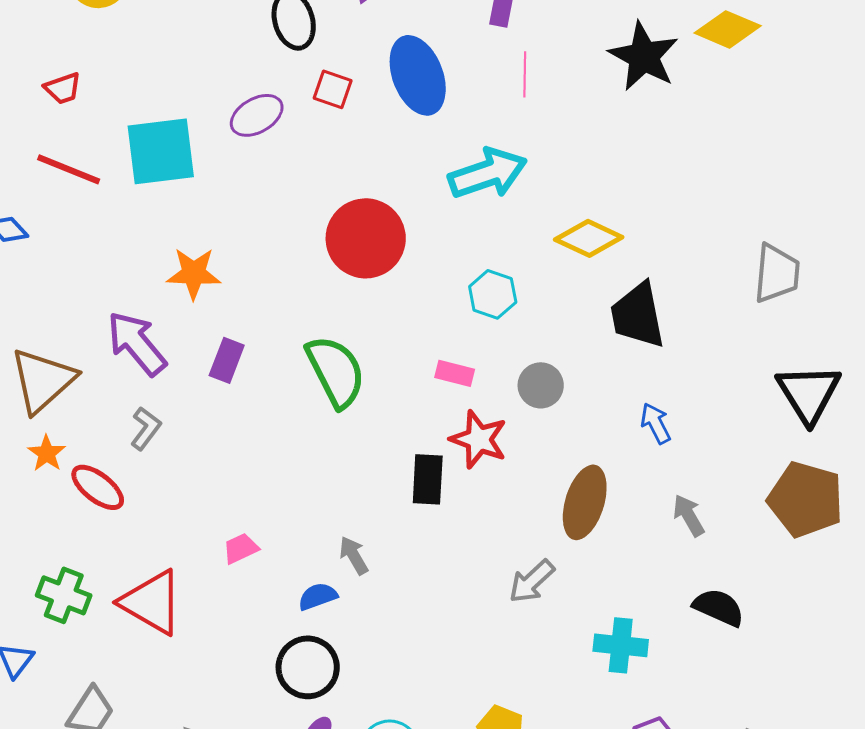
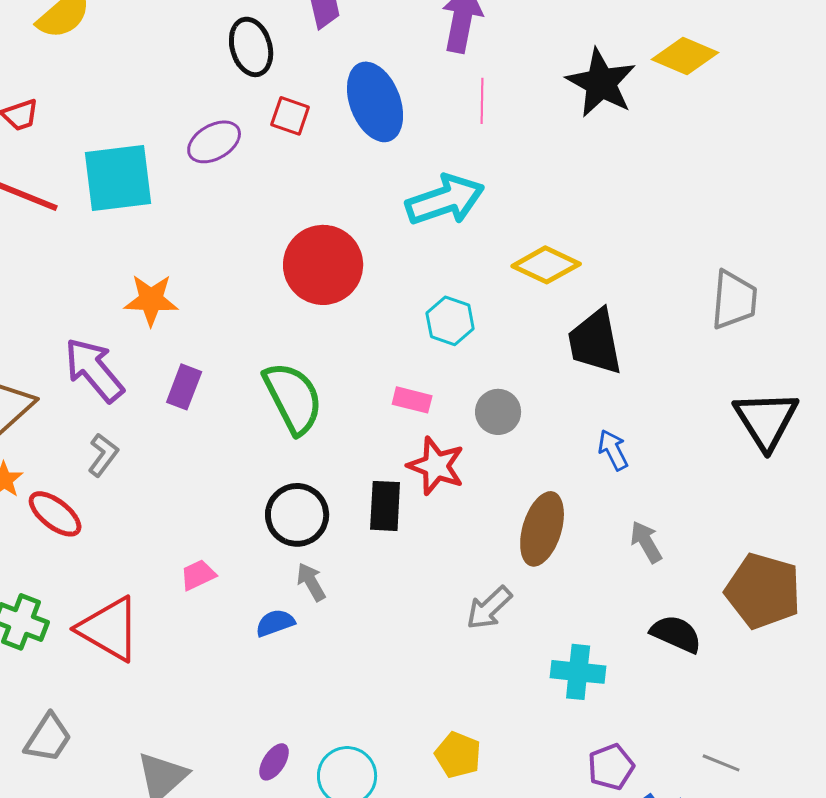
brown pentagon: (806, 499) -> (763, 591), moved
black circle: (308, 667) -> (297, 515), moved

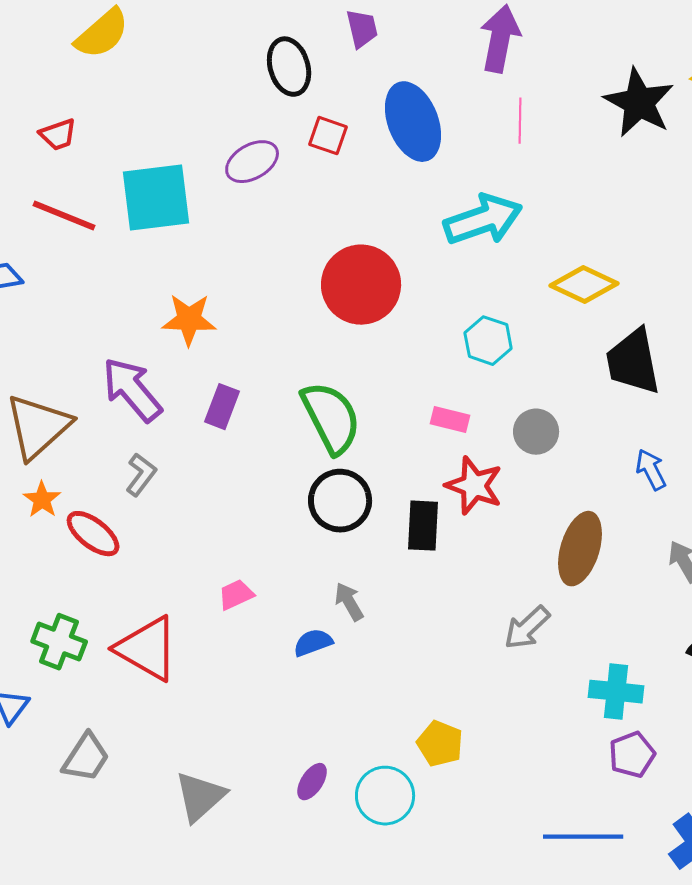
black circle: (297, 515) -> (340, 501), moved
yellow pentagon: (458, 755) -> (440, 744), moved
purple pentagon: (611, 767) -> (632, 755), moved

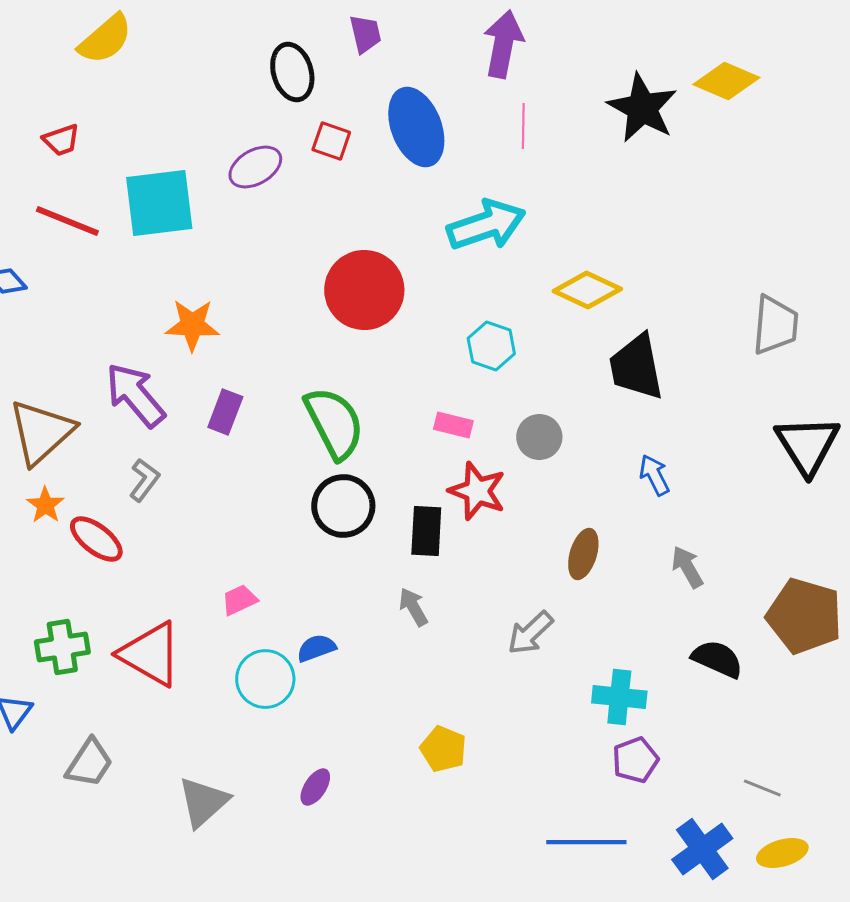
brown ellipse: (580, 549) -> (583, 554), size x0.7
gray arrow: (349, 602) -> (413, 607), moved
green cross: (59, 642) -> (62, 647), turned -30
cyan circle: (385, 796) -> (265, 679), moved

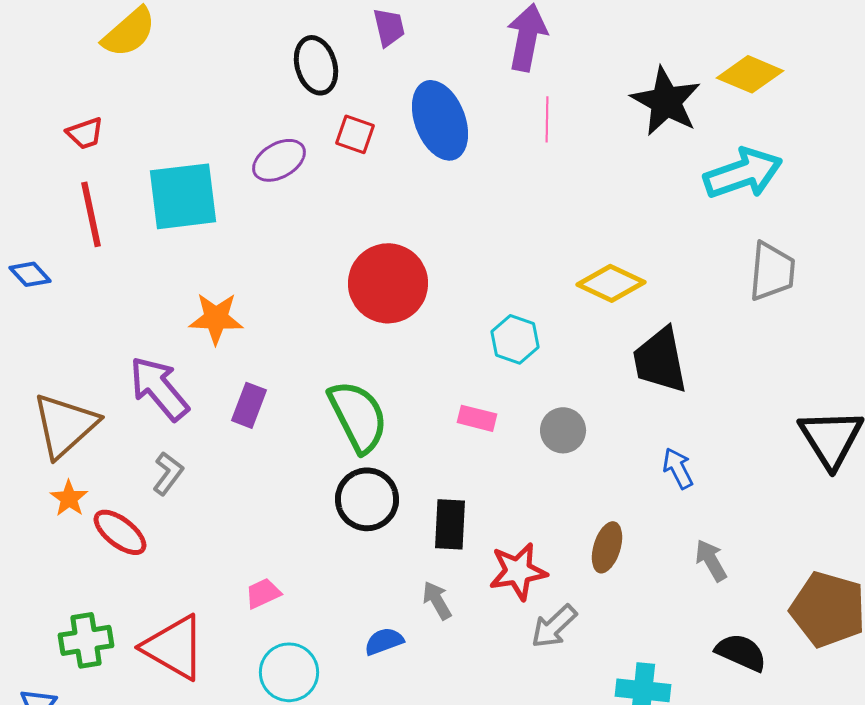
red line: (67, 221) -> (91, 214), turned 56
cyan arrow: (486, 225) -> (743, 173), moved
gray trapezoid: (775, 325) -> (772, 271), moved
red star: (477, 491) -> (518, 571), moved, turned -30
blue semicircle: (316, 648) -> (384, 641), moved

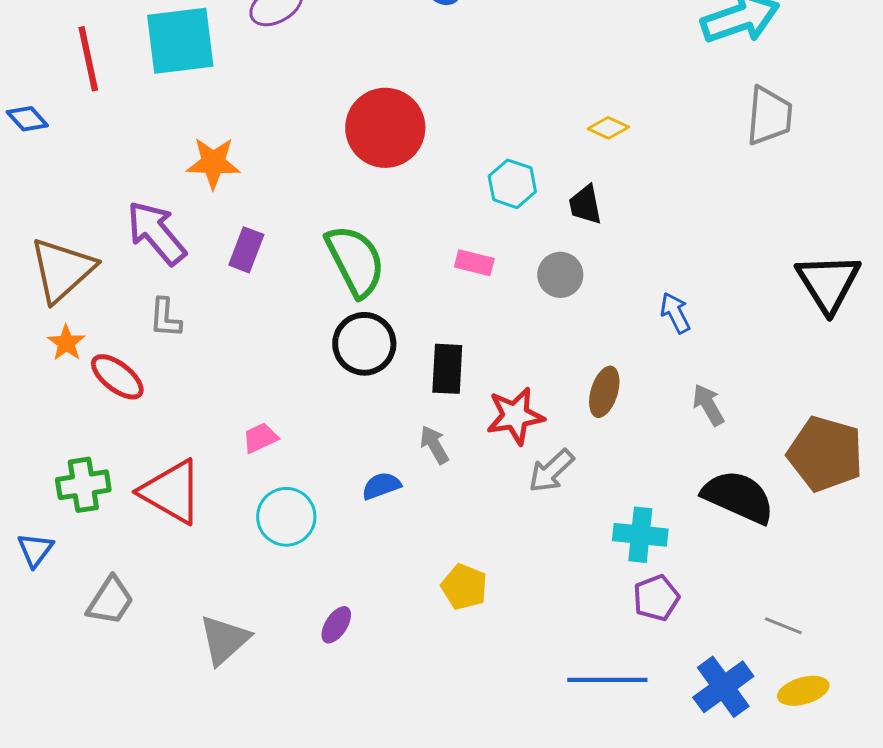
yellow diamond: (611, 283) -> (608, 128), size x0.6
black trapezoid: (660, 360) -> (585, 205), moved, size x0.6
gray L-shape: (168, 473) -> (165, 318), turned 147
black semicircle: (741, 652) -> (738, 497), size x1.4

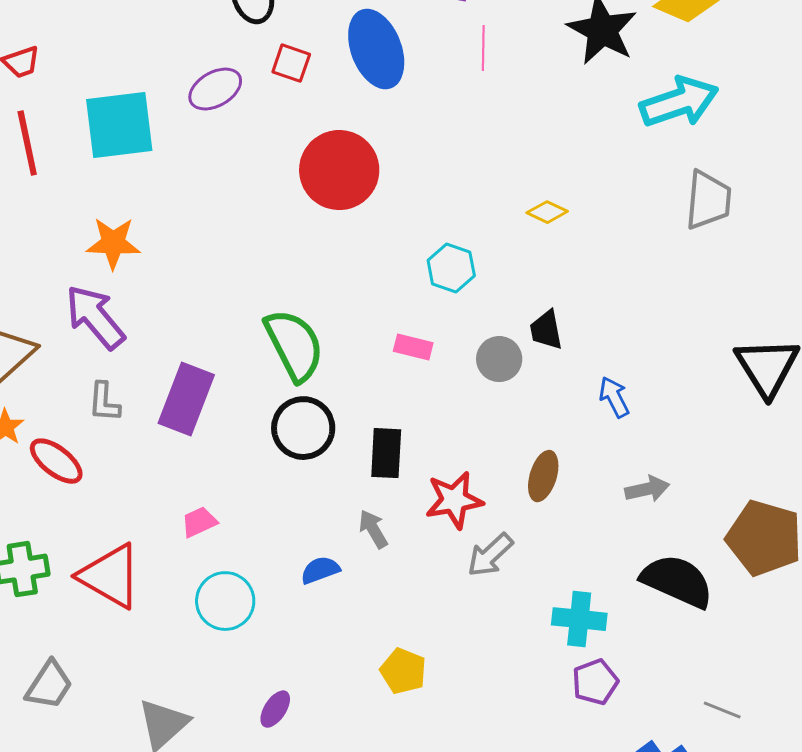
red circle: (385, 128) -> (339, 170), moved
orange star: (213, 163) -> (113, 243), moved
black trapezoid: (585, 205) -> (546, 330), moved
purple rectangle: (246, 250) -> (186, 399), moved, size x1.6
gray arrow: (708, 405) -> (647, 489), turned 108

